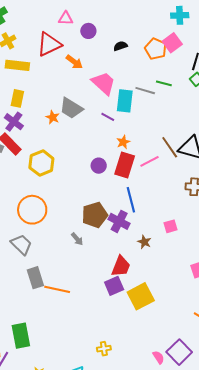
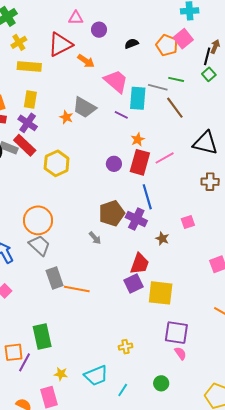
brown line: (170, 147) -> (175, 108), moved
orange circle: (32, 210) -> (38, 220), moved
yellow square: (141, 296) -> (161, 293), turned 36
purple square: (179, 352) -> (176, 333), moved, turned -35

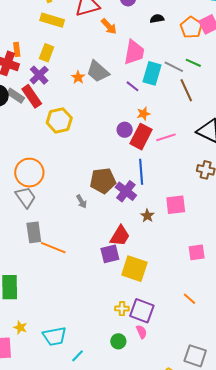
pink trapezoid: (116, 81) -> (134, 52), turned 48
purple circle: (114, 164) -> (125, 130), moved
pink square: (188, 222) -> (176, 205), size x1.5
yellow cross: (125, 347) -> (122, 309), moved
green circle: (161, 383) -> (118, 341), moved

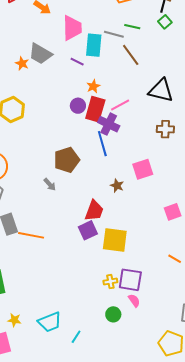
purple cross: (126, 191) -> (109, 124), moved

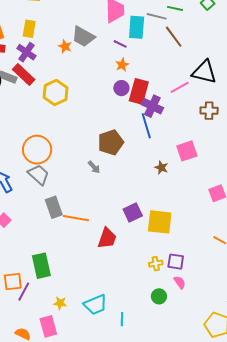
orange star: (93, 86) -> (122, 65), moved
pink line: (120, 105) -> (180, 87), moved
red trapezoid: (94, 211) -> (107, 238), moved
purple square: (130, 280) -> (176, 262), size x0.7
cyan line: (76, 337) -> (122, 319), turned -32

